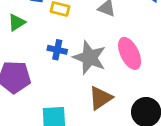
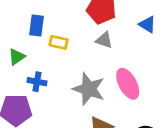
blue cross: (57, 50) -> (37, 82), moved

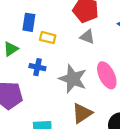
blue cross: (37, 82) -> (37, 67), moved

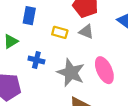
yellow rectangle: (48, 38) -> (60, 32), moved

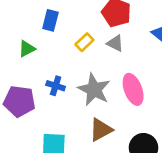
yellow rectangle: (60, 32) -> (84, 42), turned -63
blue cross: (36, 60) -> (56, 86), moved

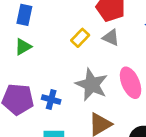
blue rectangle: (50, 20) -> (24, 15), moved
blue cross: (56, 86) -> (51, 100), moved

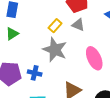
gray star: (92, 85) -> (55, 50), moved

